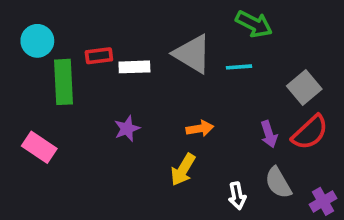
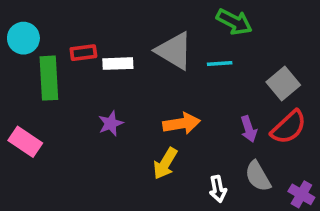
orange arrow: (200, 129) -> (182, 124), size x1.4
purple cross: (323, 201) -> (301, 194), turned -30

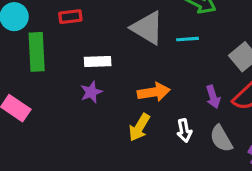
red rectangle: (83, 53) -> (70, 17), moved
white rectangle: (118, 64) -> (98, 62), moved
white arrow: (218, 189) -> (184, 131), moved

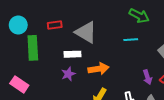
gray triangle: (147, 28) -> (86, 32), moved
orange arrow: (154, 92) -> (98, 69), moved

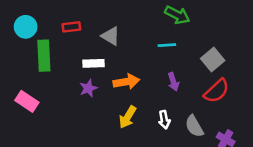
gray triangle: (86, 32) -> (111, 36), size x0.7
purple arrow: (147, 77) -> (173, 82), moved

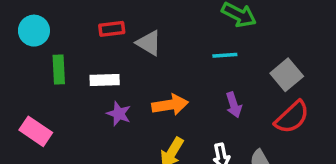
red rectangle: (71, 27) -> (112, 29), moved
green rectangle: (44, 56) -> (59, 69), size x0.7
white rectangle: (94, 63) -> (105, 80), moved
purple star: (88, 88) -> (119, 114), turned -30

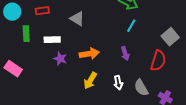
red rectangle: (112, 29) -> (42, 11), moved
cyan line: (225, 55) -> (131, 26), moved, turned -56
gray square: (287, 75) -> (170, 37), moved
red semicircle: (292, 117) -> (158, 61), turned -30

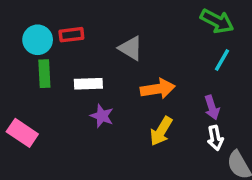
cyan circle: (12, 12) -> (38, 40), moved
orange arrow: (89, 54) -> (158, 89), moved
yellow arrow: (90, 81) -> (161, 131), moved
white arrow: (118, 83) -> (215, 138), moved

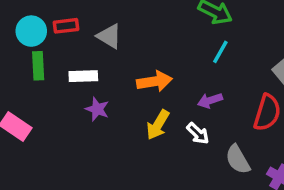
gray triangle: (131, 48) -> (109, 36), moved
purple arrow: (212, 107) -> (210, 100), turned 90
white arrow: (215, 138) -> (198, 133), moved, turned -35

